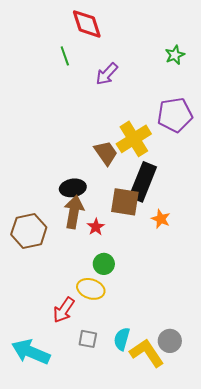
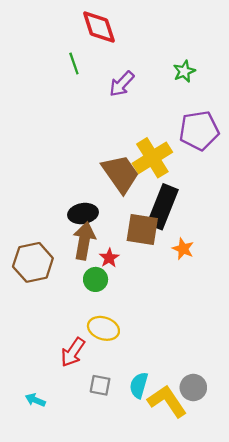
green star: (175, 55) -> (184, 71), moved
brown trapezoid: (106, 153) -> (121, 174), size x1.4
green circle: (104, 264) -> (96, 279), moved
cyan arrow: (31, 352) -> (35, 400), size x0.5

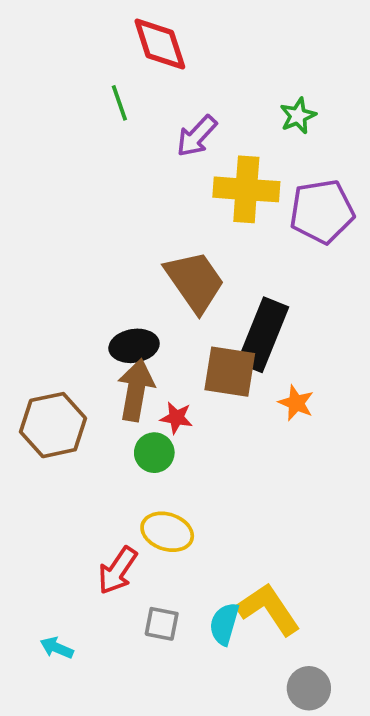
yellow cross: (152, 158) -> (246, 189), moved, turned 36
red star: (109, 258) -> (176, 418), turned -30
gray circle: (193, 387) -> (309, 688), moved
yellow L-shape: (167, 401) -> (268, 609), moved

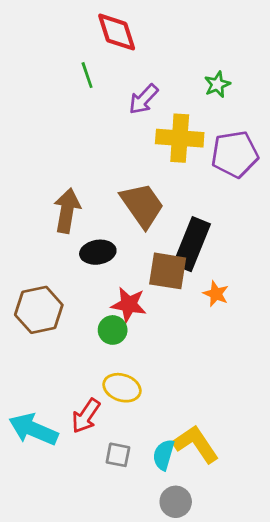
brown arrow: (136, 390) -> (67, 211), moved
red star: (176, 418) -> (129, 304), size x1.5
cyan arrow: (57, 648) -> (33, 429), moved, size x2.0
gray circle: (309, 688) -> (176, 502), moved

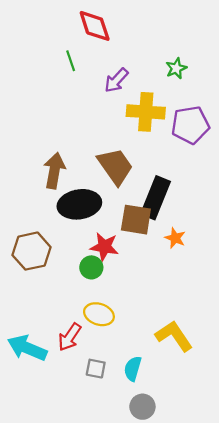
black ellipse: (98, 252) -> (79, 204), size x1.5
yellow L-shape: (196, 444) -> (174, 336), moved

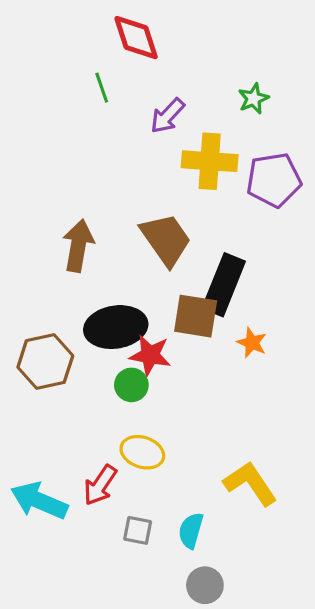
black ellipse: (79, 204) -> (116, 327), moved

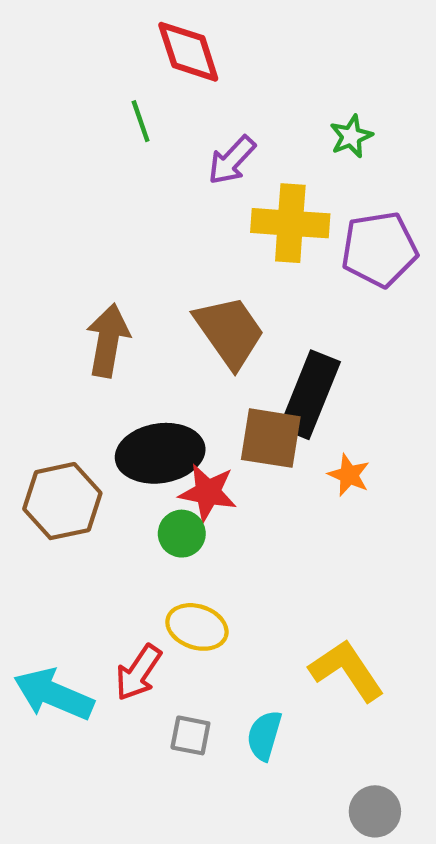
gray circle: (205, 585) -> (375, 811), moved

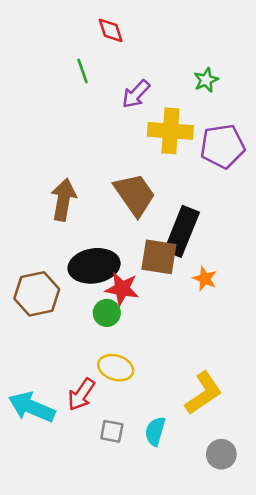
red diamond: (188, 52) -> (111, 30), size x0.7
yellow L-shape: (347, 670) -> (203, 393), turned 90
gray circle: (375, 811) -> (221, 454), moved

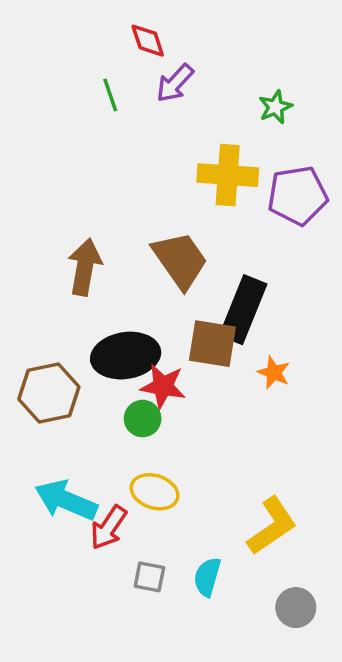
purple arrow: (136, 94) -> (175, 83), moved
cyan arrow: (32, 407) -> (66, 500), moved

